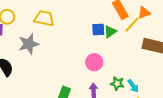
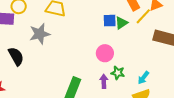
green star: (117, 83) -> (118, 73), moved
cyan arrow: (133, 86) -> (143, 78), turned 72

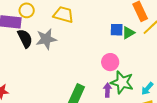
black semicircle: (16, 56) -> (25, 39), moved
green star: (118, 73) -> (122, 82), size x1.6

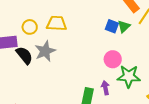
yellow circle: (27, 10) -> (30, 27), moved
blue square: (117, 30) -> (112, 26), turned 32
purple arrow: (107, 90) -> (105, 88), moved

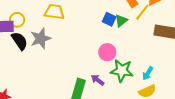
yellow circle: (30, 27) -> (17, 20), moved
purple arrow: (105, 88) -> (98, 80), turned -48

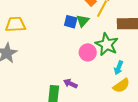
pink circle: (107, 52) -> (88, 52), moved
green star: (122, 71) -> (107, 44), moved, turned 30

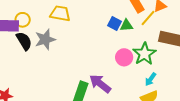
green triangle: (83, 21) -> (126, 25), turned 32
purple arrow: (70, 84) -> (100, 84), size x1.6

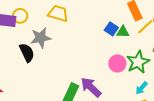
black semicircle: (24, 41) -> (27, 53), moved

